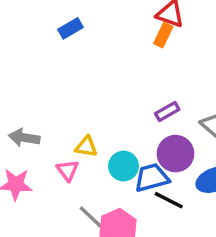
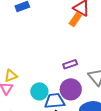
yellow triangle: (86, 147) -> (11, 76), moved, turned -40

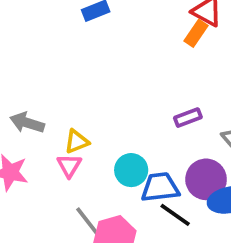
purple circle: (71, 89) -> (206, 179), moved

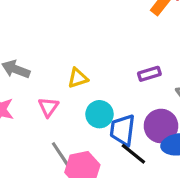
yellow triangle: (77, 142) -> (78, 78), moved
blue trapezoid: (160, 187) -> (123, 130), turned -80

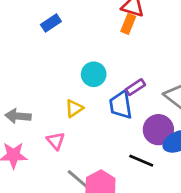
cyan circle: (99, 114) -> (94, 74), moved
blue trapezoid: (123, 130) -> (121, 105), moved

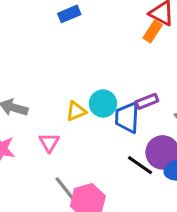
cyan circle: (94, 74) -> (103, 104), moved
black line: (141, 161) -> (140, 165), moved

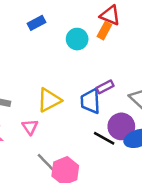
cyan circle: (103, 104) -> (77, 39), moved
yellow triangle: (76, 111) -> (49, 100), size x1.5

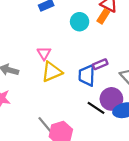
pink triangle: (30, 127) -> (44, 53), moved

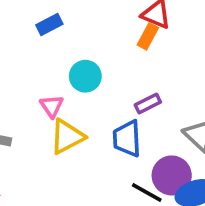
cyan circle: (80, 22) -> (85, 76), moved
purple rectangle: (100, 64) -> (148, 103), moved

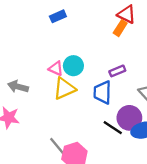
cyan circle: (85, 76) -> (73, 66), moved
pink triangle: (52, 106) -> (56, 68), turned -35

